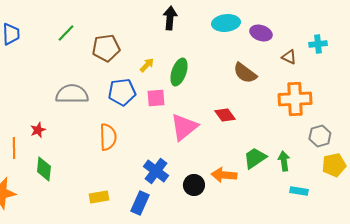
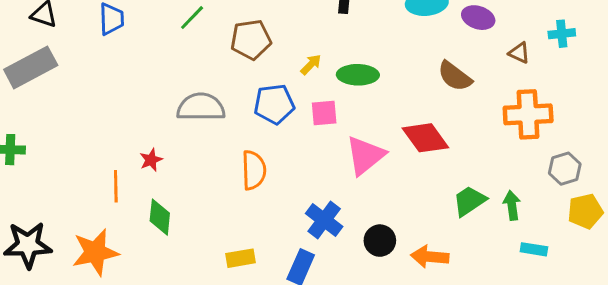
green ellipse: (179, 72) -> (358, 75), turned 72
red diamond: (225, 115) -> (425, 138), size x1.5
orange arrow: (224, 175) -> (430, 257), moved

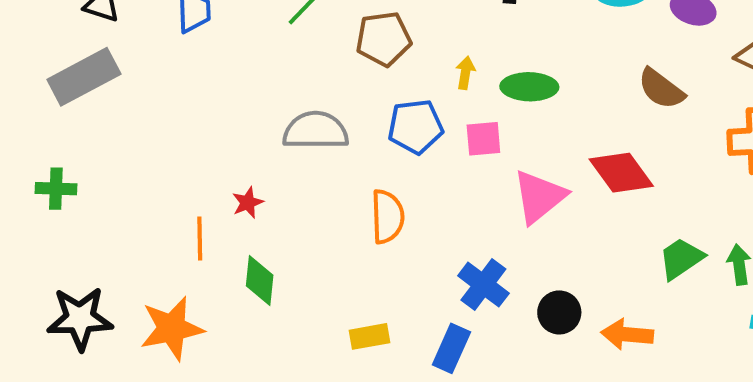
yellow arrow: (311, 64) -> (465, 73), turned -35

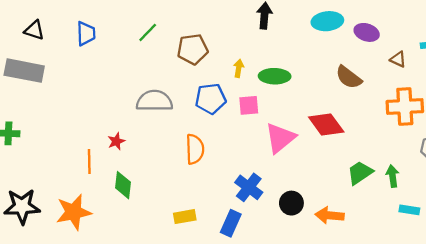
gray rectangle: (84, 77) -> (24, 71), turned 39

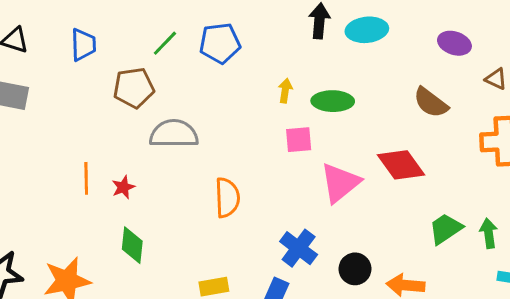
cyan ellipse: (327, 21) -> (367, 30), moved
brown pentagon: (193, 49) -> (134, 88), moved
blue pentagon: (211, 99) -> (220, 43), moved
orange line: (89, 162) -> (86, 178), moved

